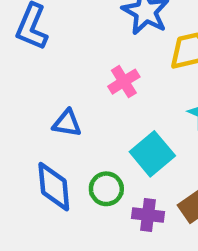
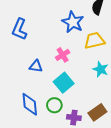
blue triangle: (67, 123) -> (36, 66), moved
cyan square: (152, 154) -> (64, 83), moved

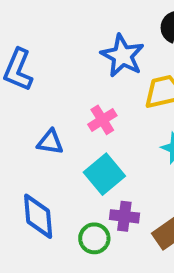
green circle: (54, 105) -> (94, 238), moved
purple cross: (74, 118) -> (124, 216), moved

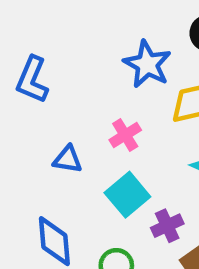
purple cross: (124, 216) -> (167, 226), moved, turned -32

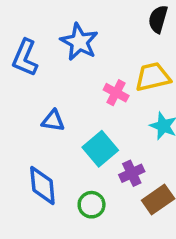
blue star: (147, 64) -> (79, 42), moved
pink cross: (125, 135) -> (116, 93), moved, turned -30

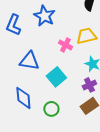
blue triangle: (53, 121) -> (29, 61), size x1.5
purple cross: (132, 173) -> (89, 85), moved

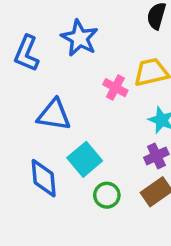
cyan square: (56, 77) -> (85, 159), moved
green circle: (51, 109) -> (107, 195), moved

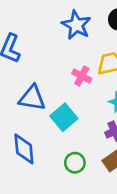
blue star: (80, 38) -> (76, 25), moved
cyan square: (85, 159) -> (64, 117), moved

